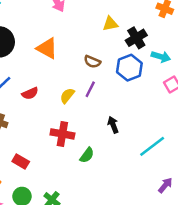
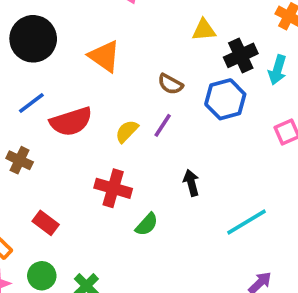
cyan arrow: (161, 57) -> (277, 70), moved, turned 84
red semicircle: (30, 93) -> (71, 122), size x1.6

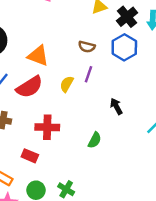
orange triangle: (104, 56) -> (38, 56), moved
red cross: (113, 188) -> (47, 127), moved

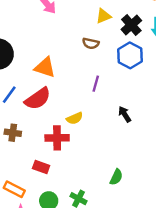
brown semicircle: (87, 47) -> (91, 43), moved
yellow semicircle: (67, 84) -> (75, 118), moved, turned -140
green semicircle: (95, 140) -> (116, 177), moved

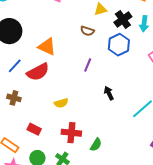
yellow semicircle: (75, 118) -> (61, 103), moved
red cross: (57, 138) -> (71, 133), moved

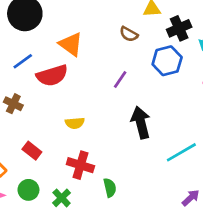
black arrow: (109, 93) -> (141, 123), size x1.6
green semicircle: (96, 145) -> (110, 188), turned -56

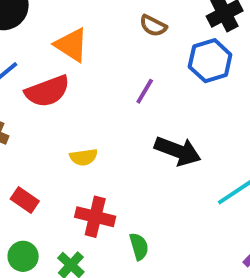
black arrow: (141, 123) -> (178, 151), turned 128

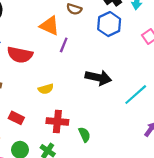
orange triangle: (71, 45) -> (50, 26), moved
red semicircle: (47, 91) -> (20, 55), turned 40
purple line: (145, 91) -> (64, 45), moved

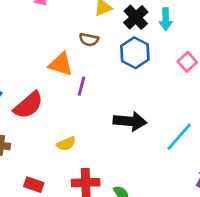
red semicircle: (20, 55) -> (28, 105), turned -45

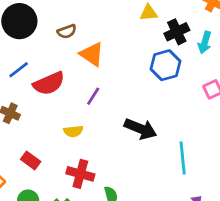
brown semicircle: (89, 40) -> (67, 31), moved, turned -48
purple line: (81, 86) -> (93, 96), moved
cyan line: (179, 137) -> (183, 158), turned -64

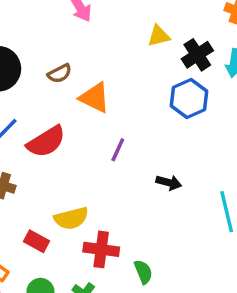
purple line: (93, 96) -> (118, 150), moved
black arrow: (141, 129) -> (169, 183), size x0.6
yellow semicircle: (73, 131) -> (71, 218), moved, size x1.4

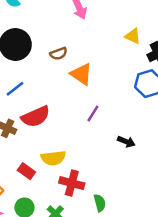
yellow triangle: (159, 36) -> (133, 36), turned 30
red semicircle: (46, 142) -> (36, 117), moved

